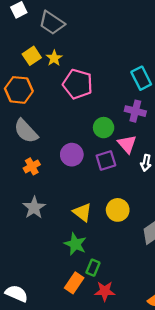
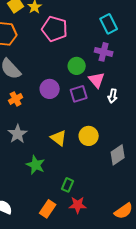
green star: (75, 244) -> (36, 165), moved
orange rectangle: (74, 283) -> (48, 209), moved

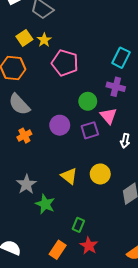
cyan rectangle: (109, 24) -> (121, 58), turned 54
white arrow: (113, 96) -> (125, 141), moved
gray star: (18, 134) -> (26, 184), moved
red star: (78, 205) -> (89, 246), turned 30

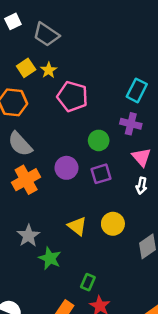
pink triangle: (109, 116) -> (141, 157), moved
orange cross: (24, 136) -> (26, 180), size x1.6

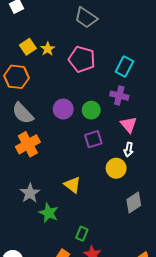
gray trapezoid: (46, 35) -> (86, 18), moved
pink pentagon: (72, 96) -> (82, 59), moved
purple circle: (66, 168) -> (63, 109), moved
yellow circle: (113, 224) -> (116, 168), moved

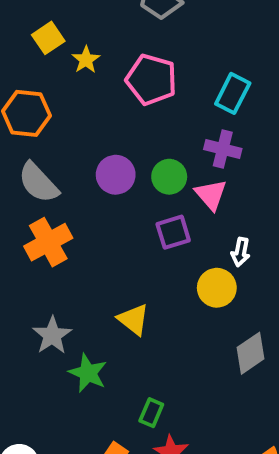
yellow square: (28, 47) -> (48, 38), moved
pink triangle: (129, 125) -> (211, 195), moved

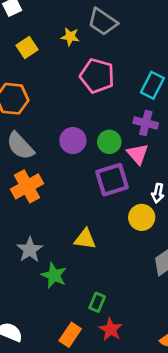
yellow star: (86, 60) -> (70, 37), moved, turned -30
purple square: (173, 232) -> (112, 180), size x1.4
yellow triangle: (134, 319) -> (85, 239), turned -30

